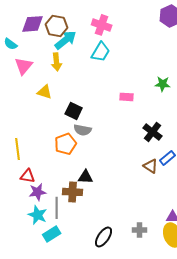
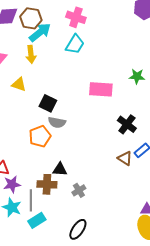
pink rectangle: (127, 97) -> (101, 89), size x1.6
gray cross: (140, 230) -> (79, 190), moved, turned -32
cyan rectangle: (52, 234) -> (37, 220), moved

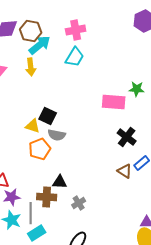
pink cross: (76, 17) -> (76, 30), turned -30
yellow triangle: (19, 84) -> (33, 126), moved
pink rectangle: (101, 89) -> (114, 102), moved

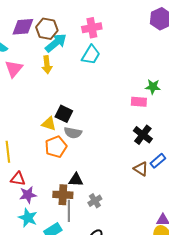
pink rectangle: (114, 102) -> (139, 102), moved, size x0.7
gray line: (31, 213) -> (69, 211), moved

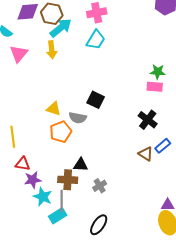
pink rectangle: (139, 102) -> (155, 87), moved
black square: (64, 114) -> (96, 100), moved
gray line: (69, 211) -> (62, 201), moved
cyan star: (28, 218) -> (43, 197), moved

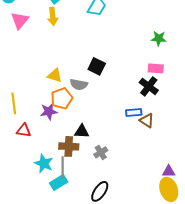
pink rectangle: (155, 87) -> (156, 68), moved
blue rectangle: (163, 146) -> (134, 112), moved, turned 35
purple star: (33, 180) -> (49, 111), moved

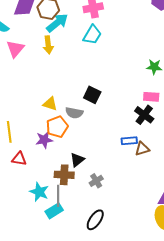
brown triangle: (147, 120) -> (142, 149), turned -49
black triangle: (82, 131) -> (77, 160), turned -42

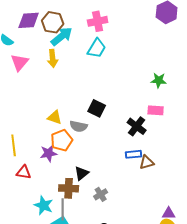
black cross: (144, 115) -> (137, 126), moved

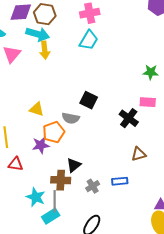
cyan arrow: (62, 36) -> (38, 34), moved, turned 55
yellow triangle: (55, 117) -> (37, 109), moved
blue rectangle: (134, 154) -> (120, 181), moved

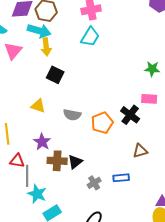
black square: (89, 100) -> (55, 75), moved
orange pentagon: (54, 132) -> (102, 123), moved
purple star: (41, 145) -> (42, 142), turned -30
brown cross: (61, 180) -> (57, 161), moved
gray line: (55, 201) -> (27, 176), moved

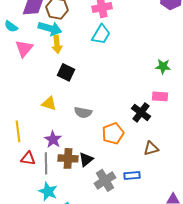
orange pentagon: (102, 123) -> (113, 133), moved
gray line: (27, 176) -> (46, 163), moved
gray cross: (94, 183) -> (105, 180), size x1.5

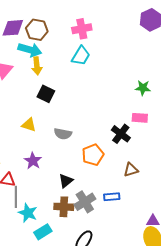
brown cross: (68, 158) -> (64, 207), moved
gray line: (46, 163) -> (16, 197), moved

